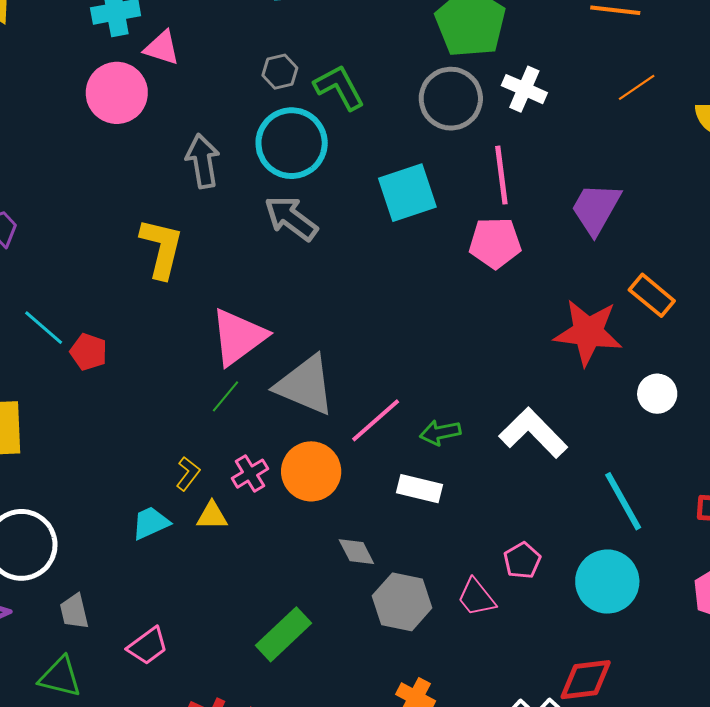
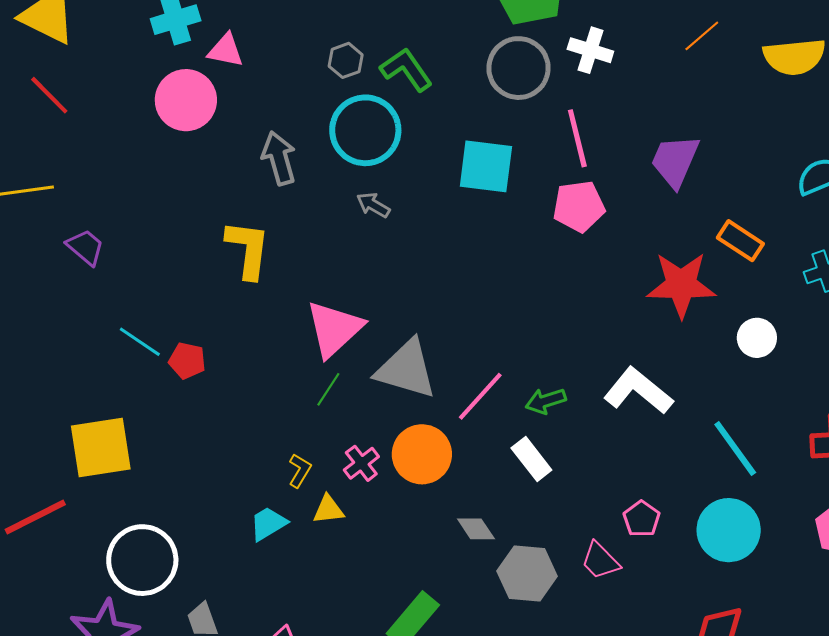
cyan square: (407, 193) -> (486, 166), turned 32
gray arrow: (291, 218) -> (373, 205), size x0.6
white rectangle: (419, 489) -> (531, 459), turned 45

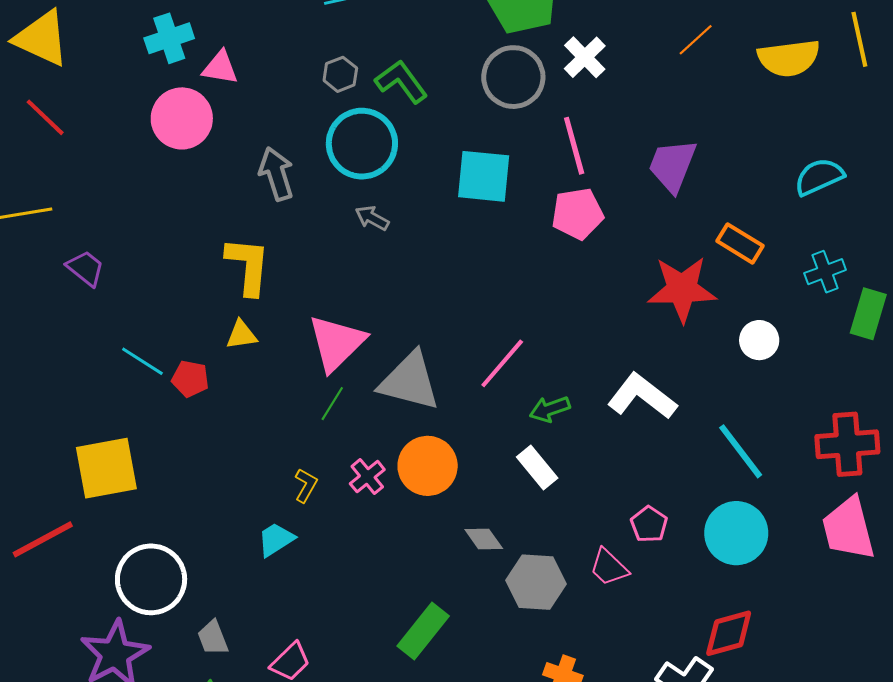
white cross: (590, 50) -> (585, 57), turned 30
pink line: (480, 396) -> (502, 363), moved
yellow triangle: (328, 510) -> (241, 335), moved

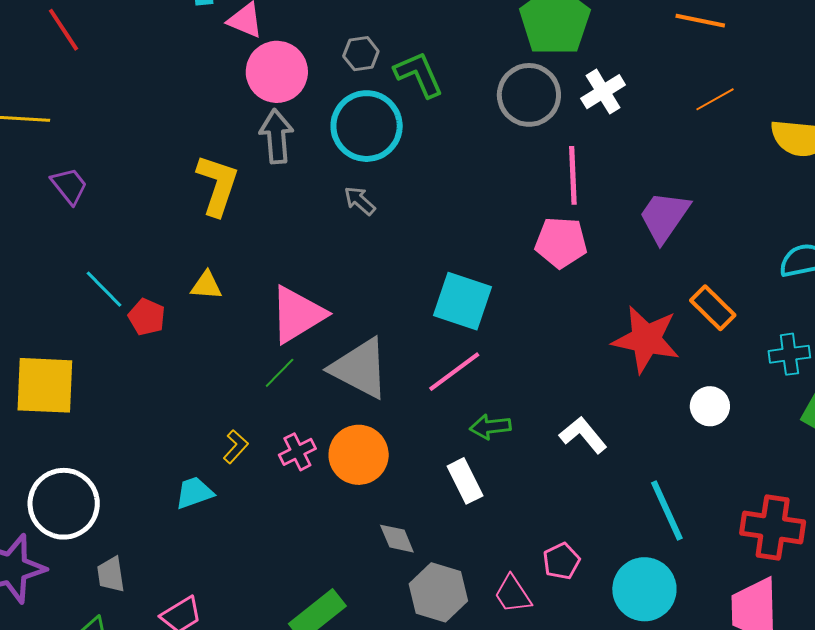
pink circle: (182, 118) -> (277, 72), moved
cyan square: (484, 176) -> (463, 301), moved
yellow L-shape: (248, 266) -> (218, 185), moved
white L-shape: (642, 396) -> (583, 435), size x0.7

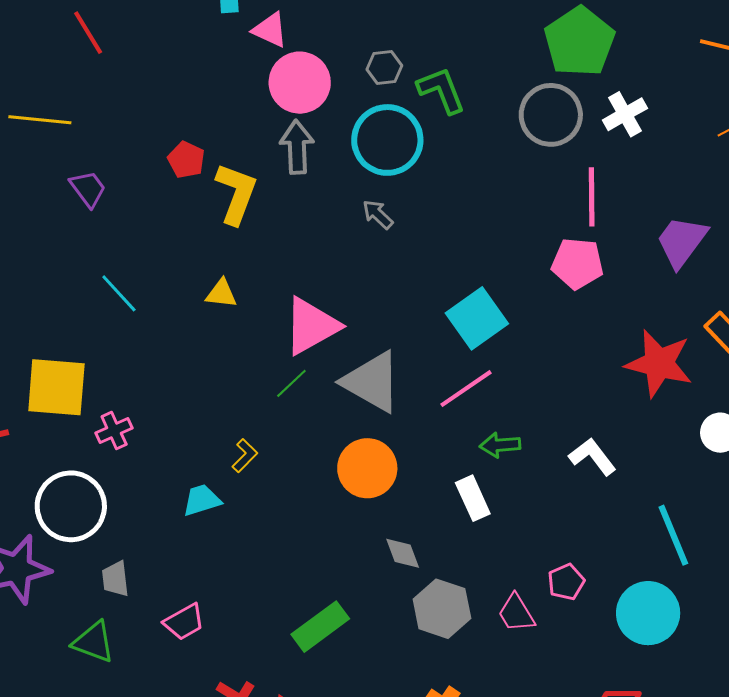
cyan square: (463, 301) -> (477, 318), turned 34
red pentagon: (147, 317) -> (186, 160), moved
pink cross: (297, 452) -> (114, 430), moved

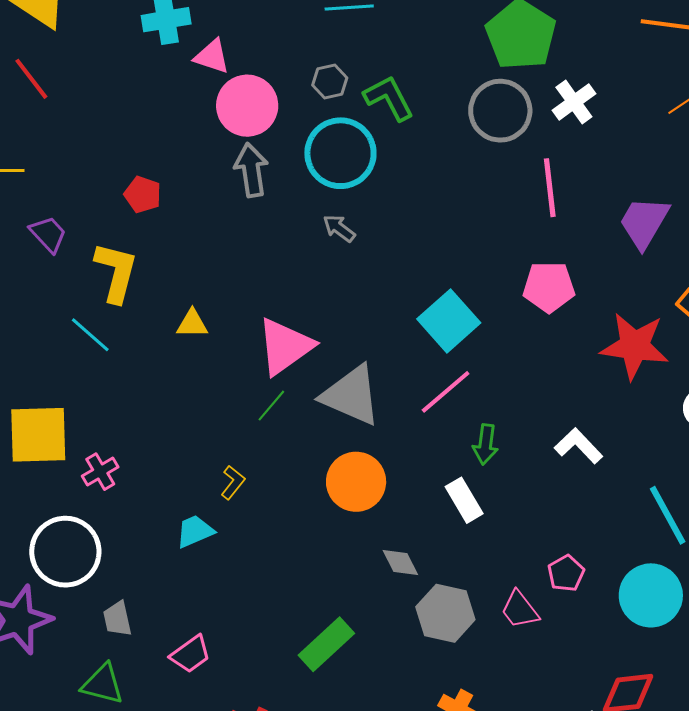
yellow L-shape: (236, 194) -> (116, 272), moved
pink pentagon: (577, 263) -> (549, 287), moved
green arrow: (500, 445) -> (485, 444), turned -72

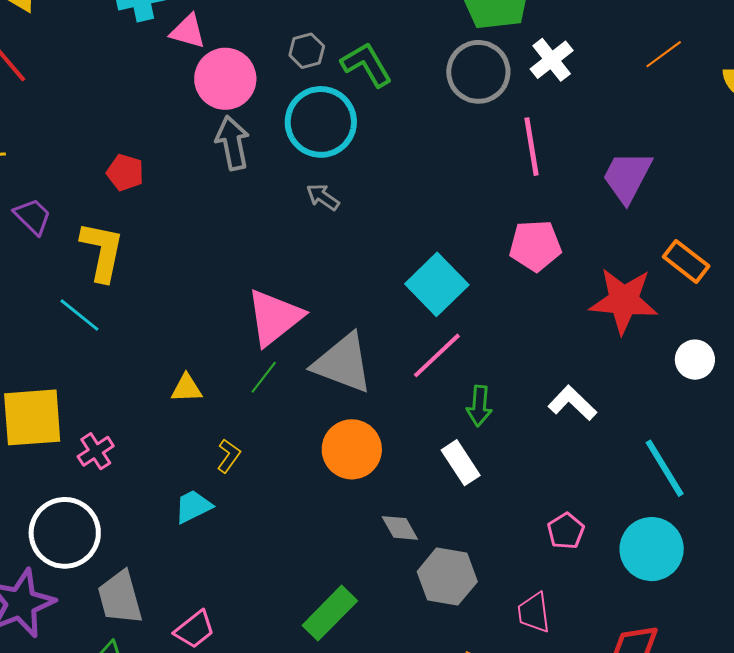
yellow triangle: (192, 324) -> (187, 388), moved
pink trapezoid: (520, 610) -> (534, 613), moved, turned 33
gray trapezoid: (117, 619) -> (120, 598), size x1.5

